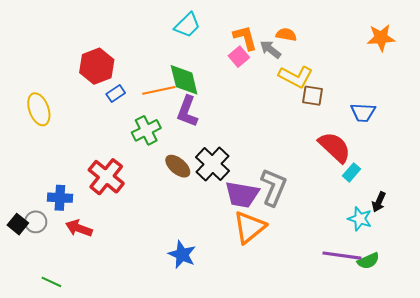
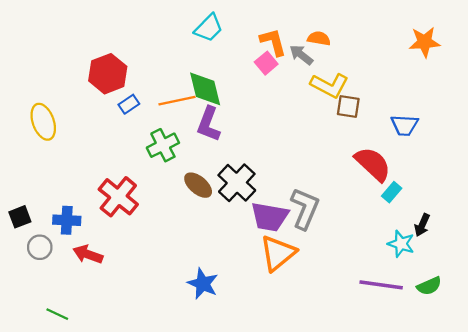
black square: (18, 224) -> (20, 217), moved, turned 30
green semicircle: (368, 261) -> (429, 286), moved

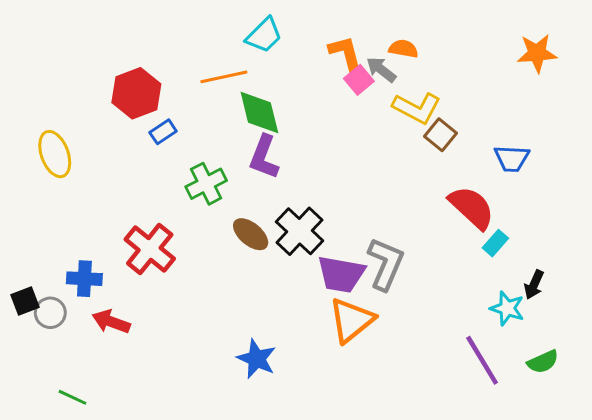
pink square: (266, 63) -> (359, 80), moved
orange line: (177, 101) -> (224, 77), moved
brown square: (348, 107) -> (440, 135), turned 30
black square: (20, 217) -> (25, 301), moved
purple line: (381, 285) -> (482, 360), turned 51

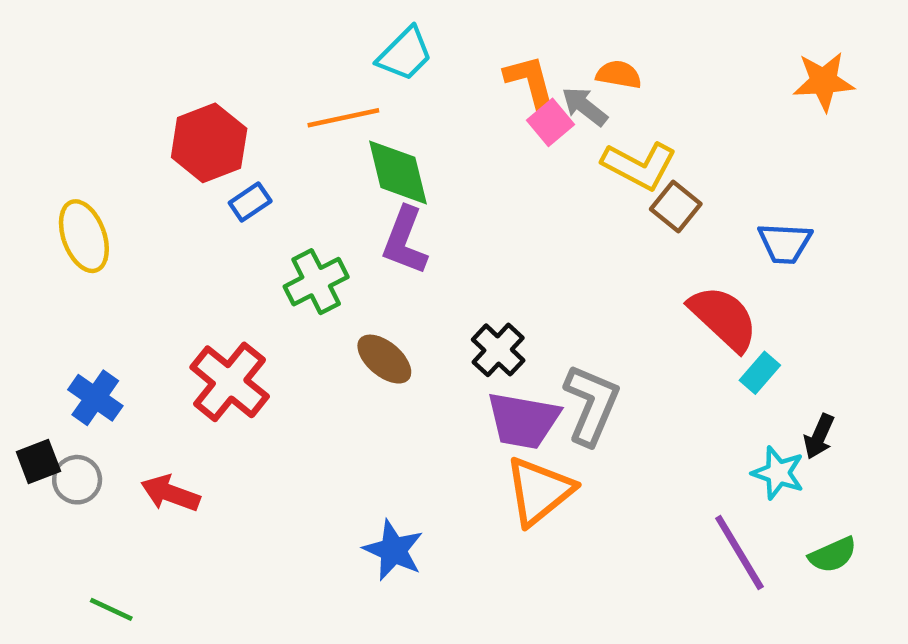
black cross: (300, 231) -> (498, 350), moved, size x0.7
blue cross: (84, 279) -> (95, 398), moved, turned 32

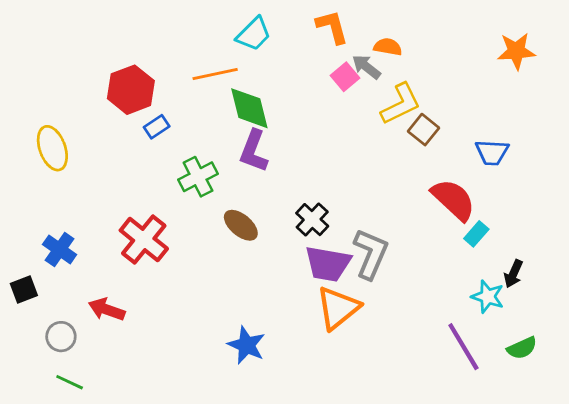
orange L-shape: (530, 81) -> (332, 27), moved
yellow L-shape: (639, 166) -> (401, 104), turned -54
gray circle: (77, 480) -> (61, 337), moved

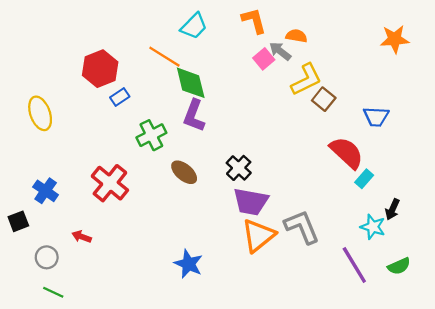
orange line: (215, 74) -> (164, 57), turned 44
gray L-shape: (371, 254) -> (302, 227), moved, turned -45
red arrow: (107, 309) -> (82, 237), size x0.7

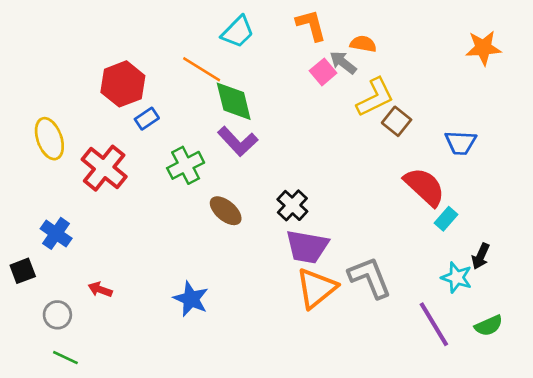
purple L-shape: (194, 116) -> (238, 141), turned -64
red cross: (110, 183) -> (104, 168), moved
blue star: (188, 264) -> (191, 299), moved

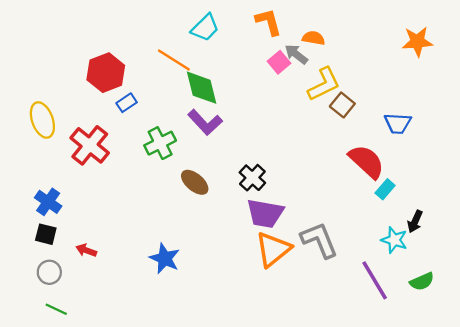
black square: (23, 271) -> (46, 234), moved, turned 35

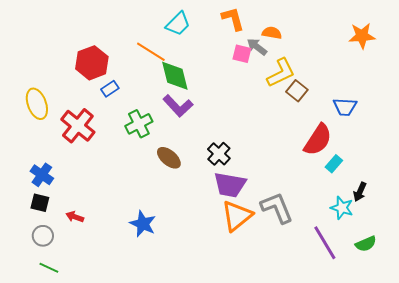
pink square: (279, 62) -> (242, 54), turned -36
red semicircle: (367, 162) -> (318, 140), turned 80

